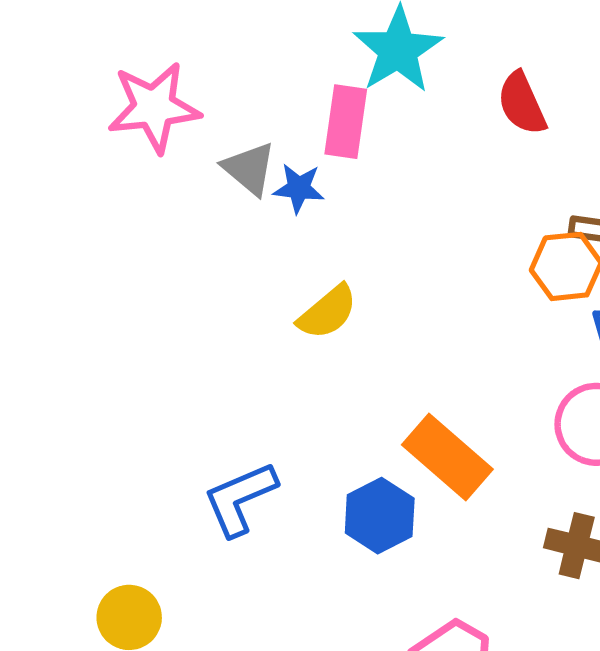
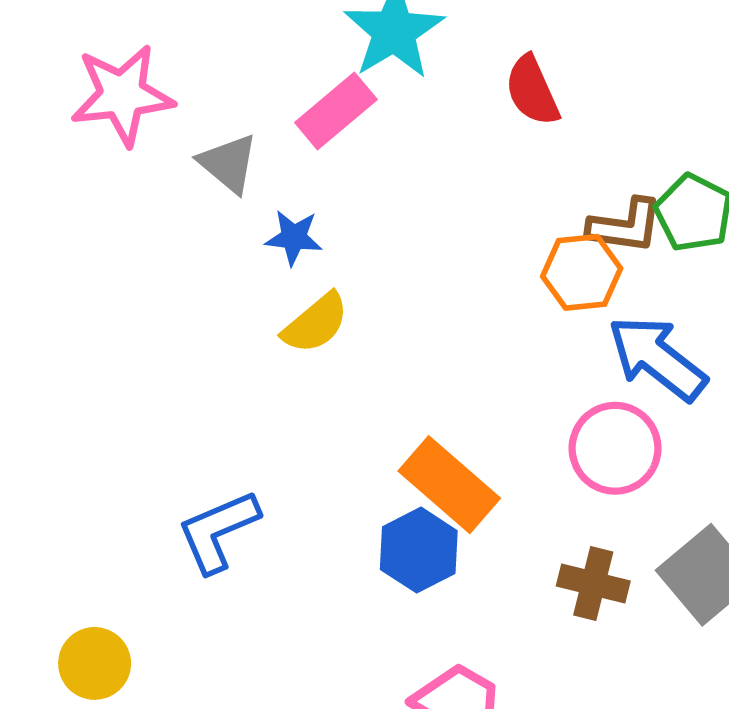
pink rectangle: (346, 122) -> (336, 111), turned 42
blue star: (299, 188) -> (294, 237), moved
blue hexagon: (380, 516) -> (419, 550), moved

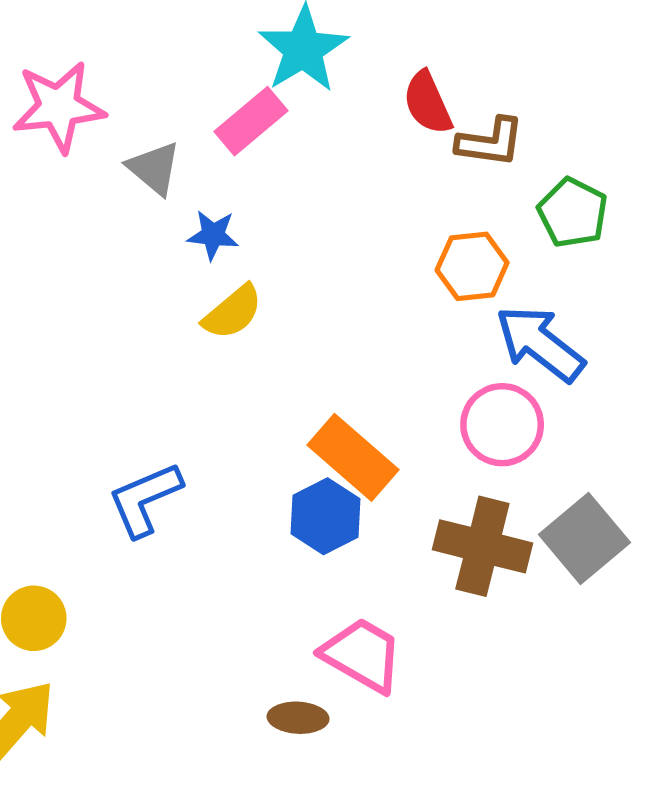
brown L-shape: (625, 226) -> (490, 142), moved
brown cross: (593, 583) -> (482, 546), size x1.5

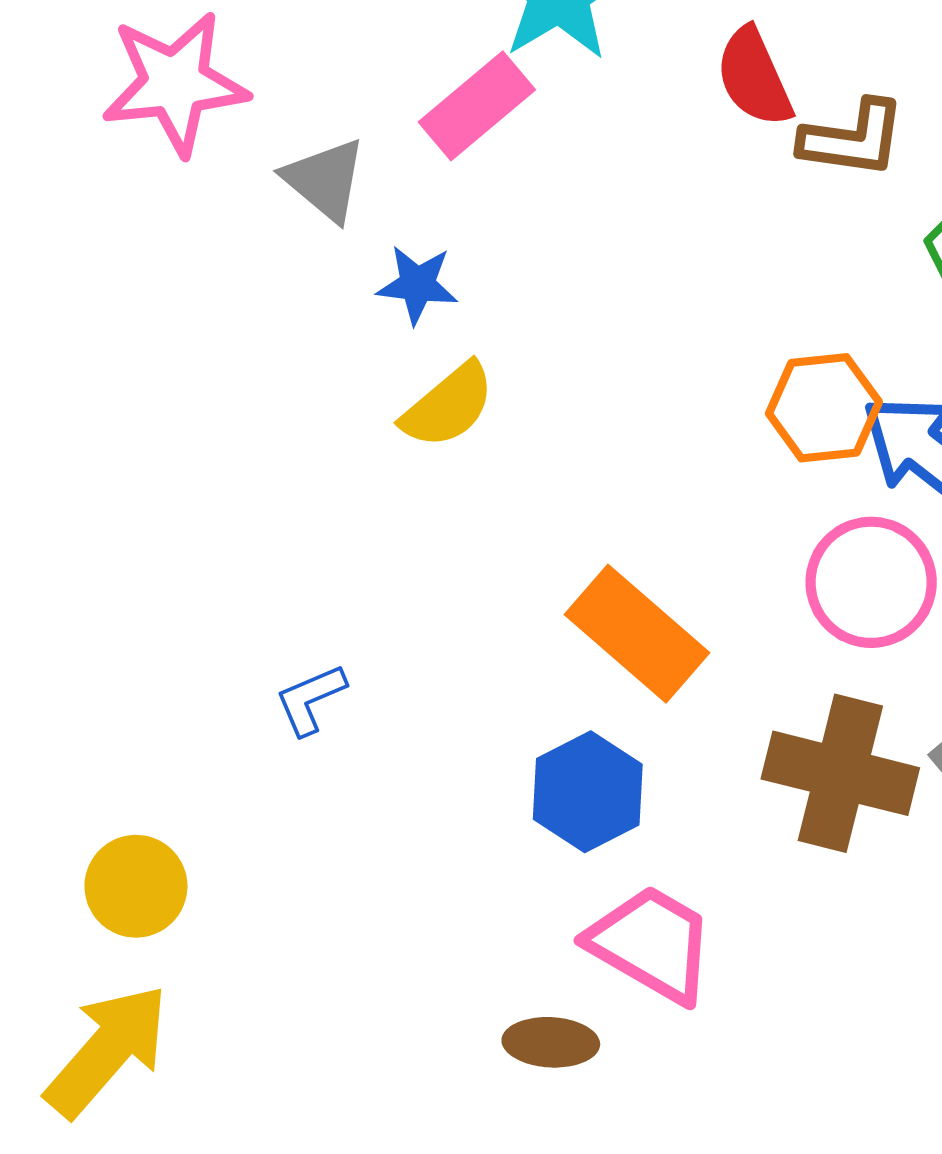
orange hexagon: (472, 266) -> (824, 408), moved
blue L-shape: (145, 499) -> (311, 699), size x0.6
blue hexagon: (325, 516) -> (588, 792), moved

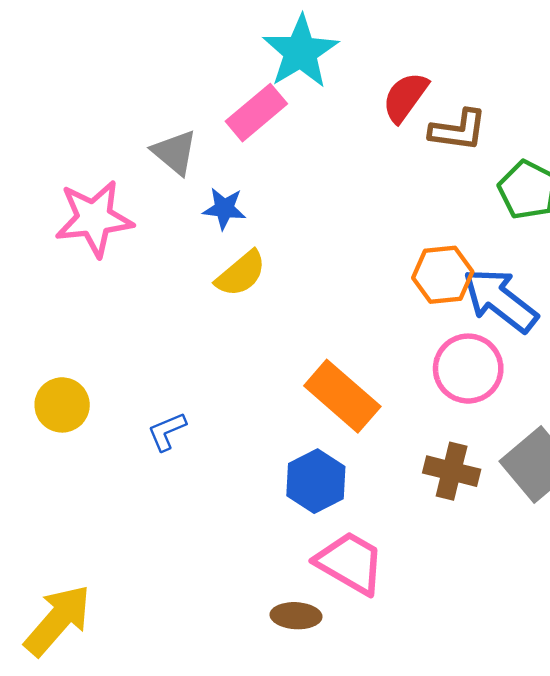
red semicircle: (754, 77) -> (405, 97), turned 60
pink star: (175, 83) -> (94, 218), moved
brown cross: (840, 773) -> (452, 471), size x0.7
yellow circle: (136, 886) -> (62, 405), moved

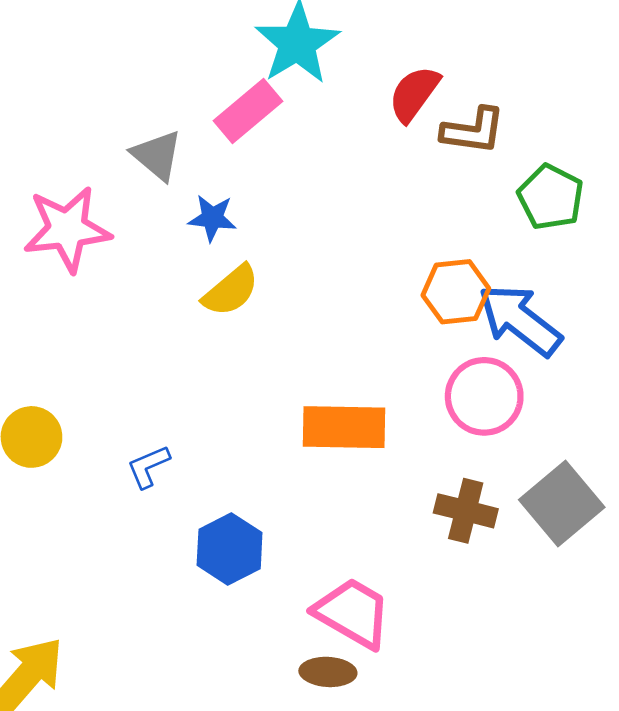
orange rectangle: (342, 396) -> (344, 427), turned -40
blue hexagon: (316, 481) -> (230, 549), moved
brown ellipse: (296, 616) -> (328, 672), moved

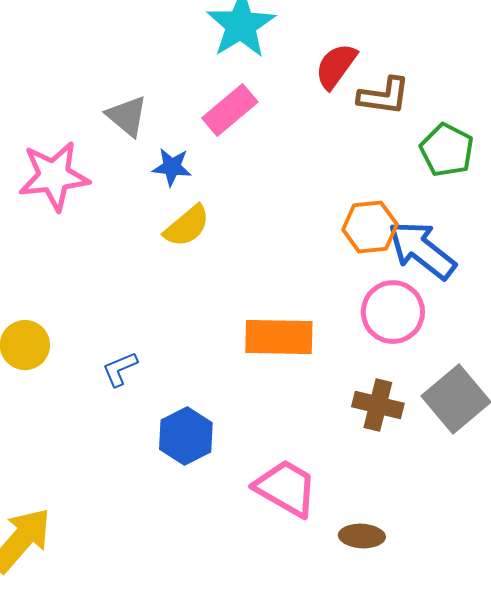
pink rectangle: (248, 111) -> (230, 110), moved
brown ellipse: (328, 672) -> (362, 536), moved

